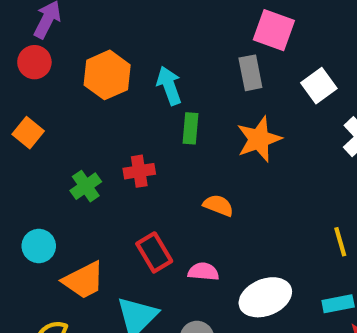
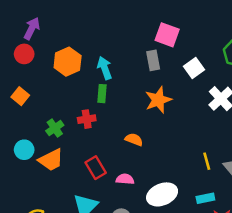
green rectangle: (191, 128) -> (102, 94), moved
cyan circle: (39, 246) -> (24, 150), moved
orange trapezoid: (84, 280) -> (51, 160), moved

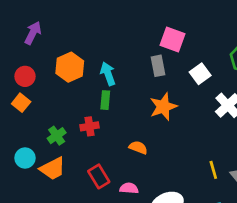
red circle: (24, 54) -> (25, 76), moved

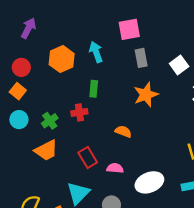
pink square: (172, 39) -> (129, 29), moved, turned -30
cyan arrow: (108, 74) -> (96, 52), moved
cyan circle: (25, 158) -> (19, 120), moved

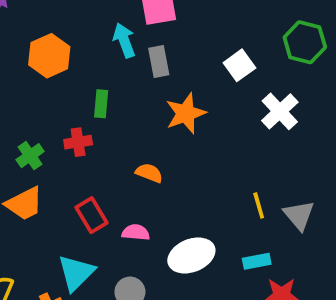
cyan arrow: (96, 52) -> (124, 40), moved
gray rectangle: (141, 58) -> (159, 61), moved

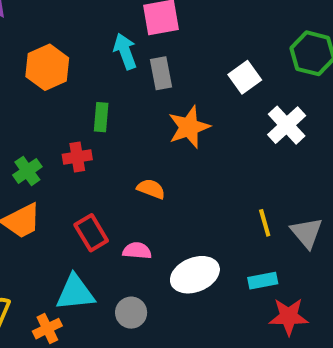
cyan triangle: (76, 273) -> (75, 293), turned 39

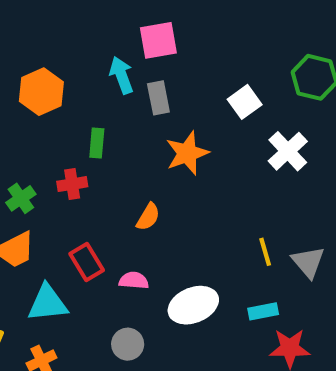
orange semicircle: (151, 189) -> (148, 217), turned 100
cyan triangle: (75, 293) -> (48, 303), moved

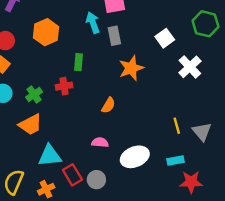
red rectangle: (87, 262) -> (72, 175), moved

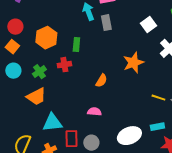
orange hexagon: (46, 32) -> (46, 38), moved
orange star: (131, 68) -> (133, 63), moved
yellow line: (177, 126) -> (158, 98), turned -56
white ellipse: (135, 157) -> (129, 136), moved
red rectangle: (72, 175) -> (71, 139), turned 30

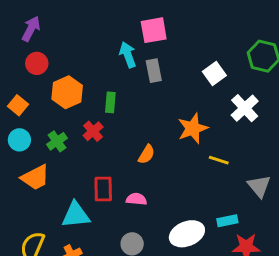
red circle: (15, 27) -> (37, 63), moved
red cross: (64, 65) -> (93, 131), turned -32
orange trapezoid: (36, 97) -> (35, 177), moved
yellow line: (158, 98) -> (219, 160), moved
red rectangle: (71, 139) -> (103, 189), moved

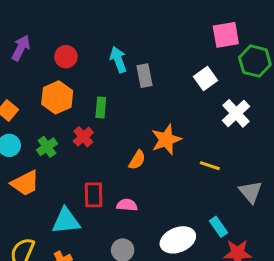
purple arrow: (31, 29) -> (21, 48), moved
pink square: (154, 30) -> (226, 35), moved
red circle: (37, 63) -> (66, 57), moved
orange star: (193, 128) -> (166, 140), moved
cyan rectangle: (227, 221) -> (219, 227), turned 66

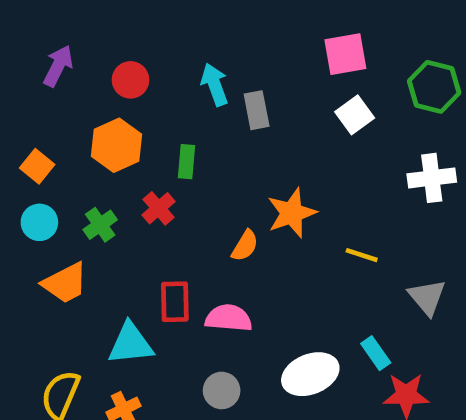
pink square: (226, 35) -> (345, 54), moved
white cross: (236, 113) -> (432, 178), moved, turned 36
pink semicircle: (127, 205) -> (229, 318), size x1.4

